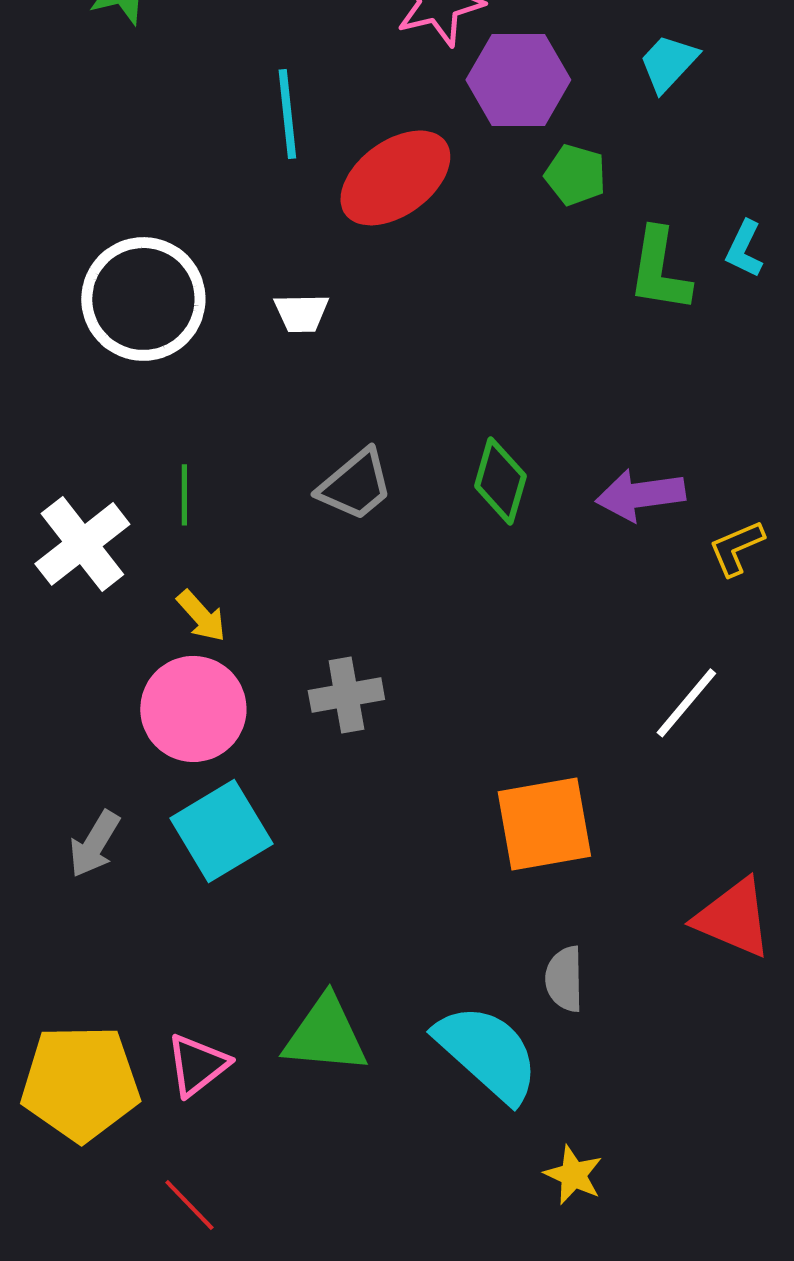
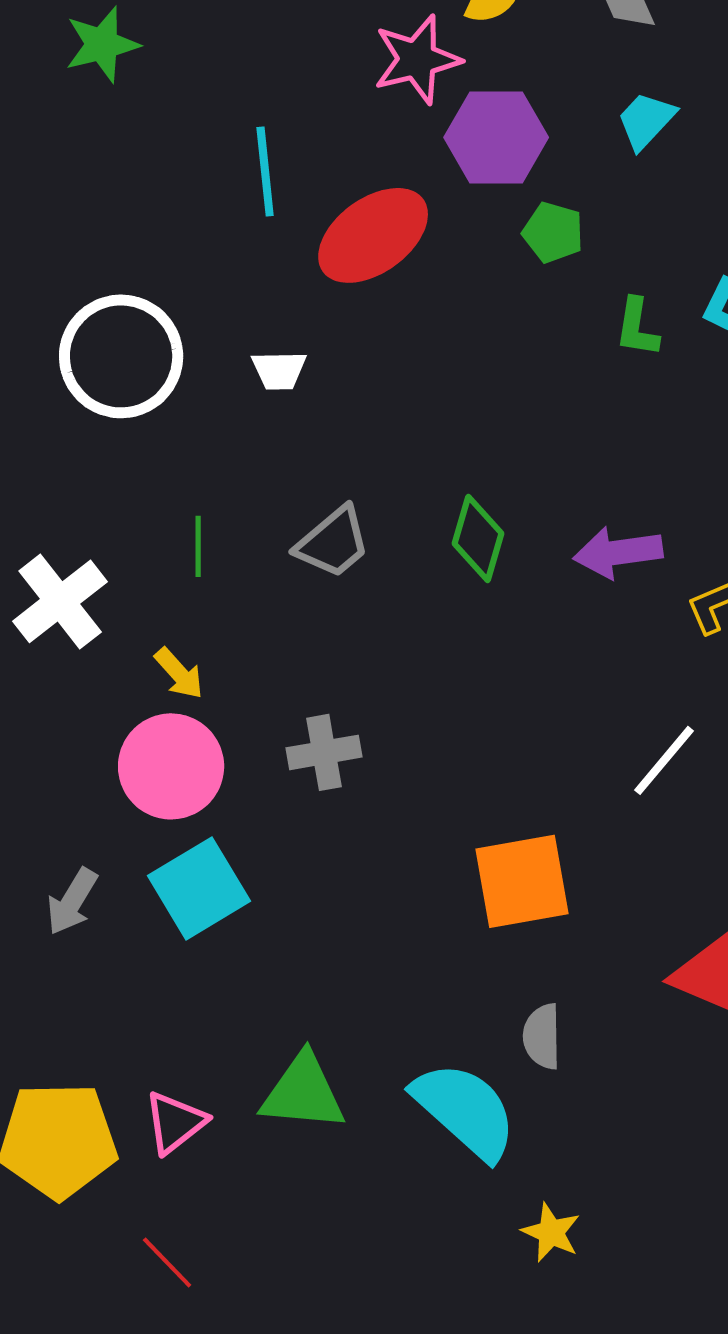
green L-shape: (659, 270) -> (637, 327), size x0.7
green line: (184, 495) -> (198, 546), moved

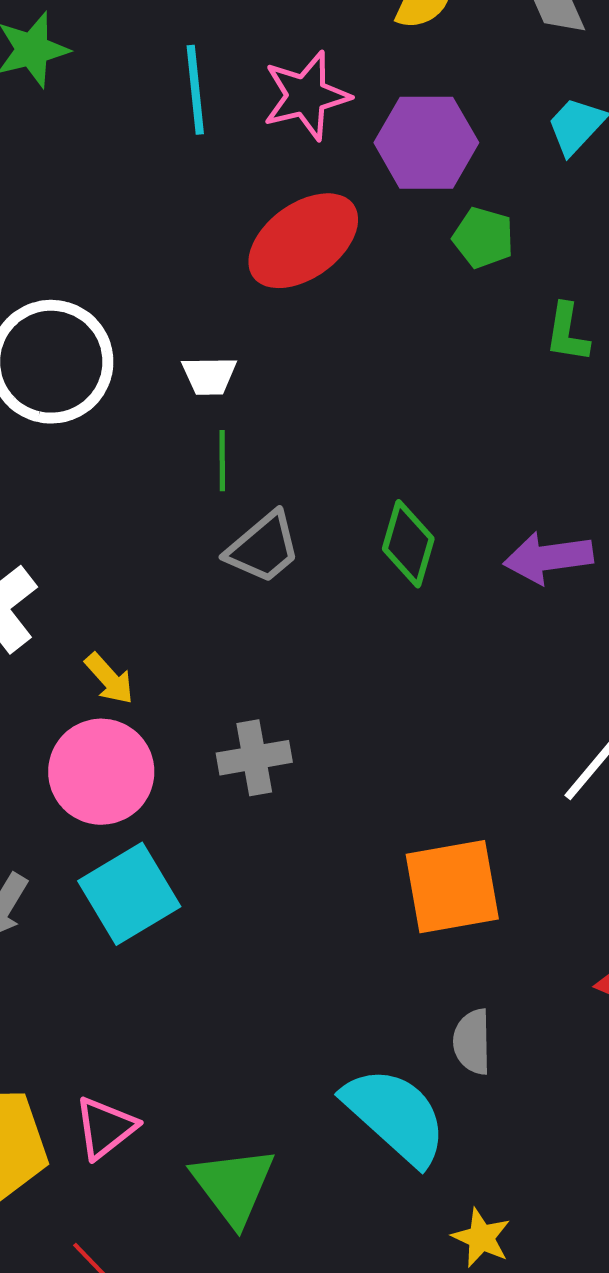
pink star: (417, 59) -> (306, 96), moved
cyan line: (265, 171) -> (195, 90), moved
green line: (198, 546) -> (222, 461), moved
green triangle: (303, 1092) -> (233, 1186), moved, turned 48

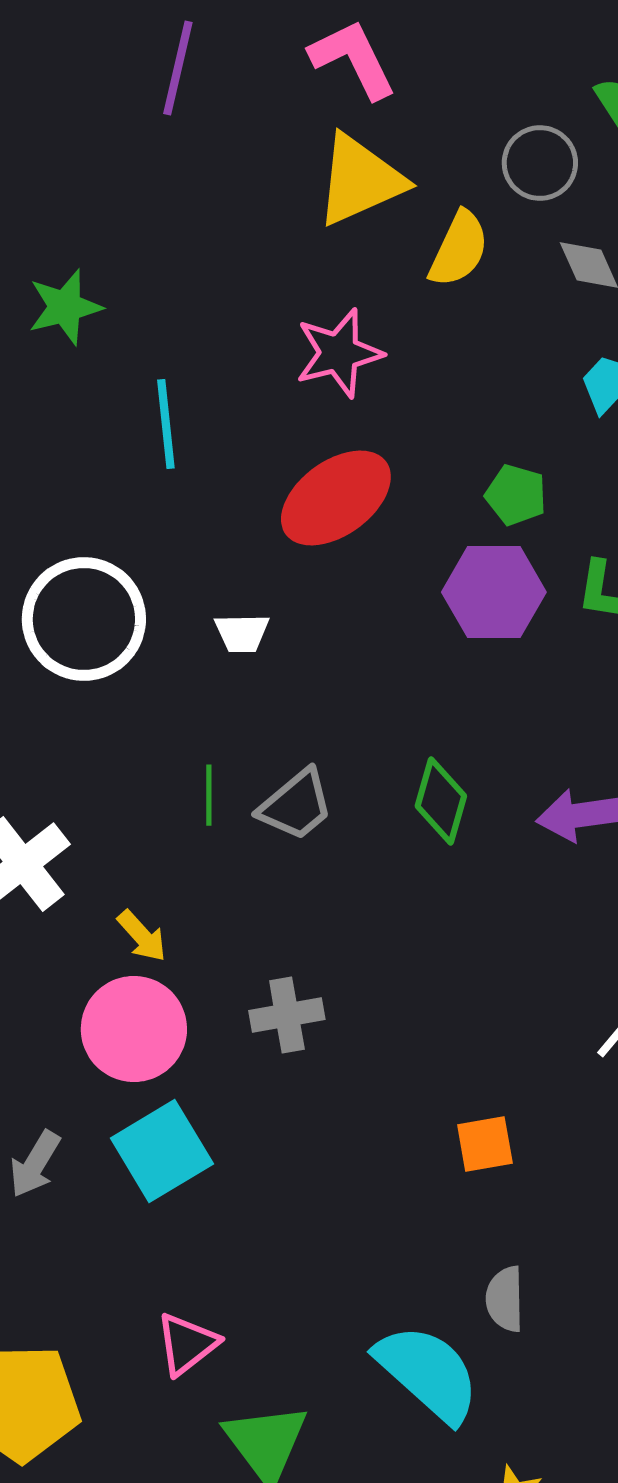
cyan line: (195, 90) -> (166, 424), moved
purple hexagon: (426, 143) -> (494, 592), moved
green line: (222, 461) -> (209, 795), moved
orange square: (452, 887) -> (485, 1144), size x0.6
pink triangle: (105, 1128) -> (187, 1344), moved

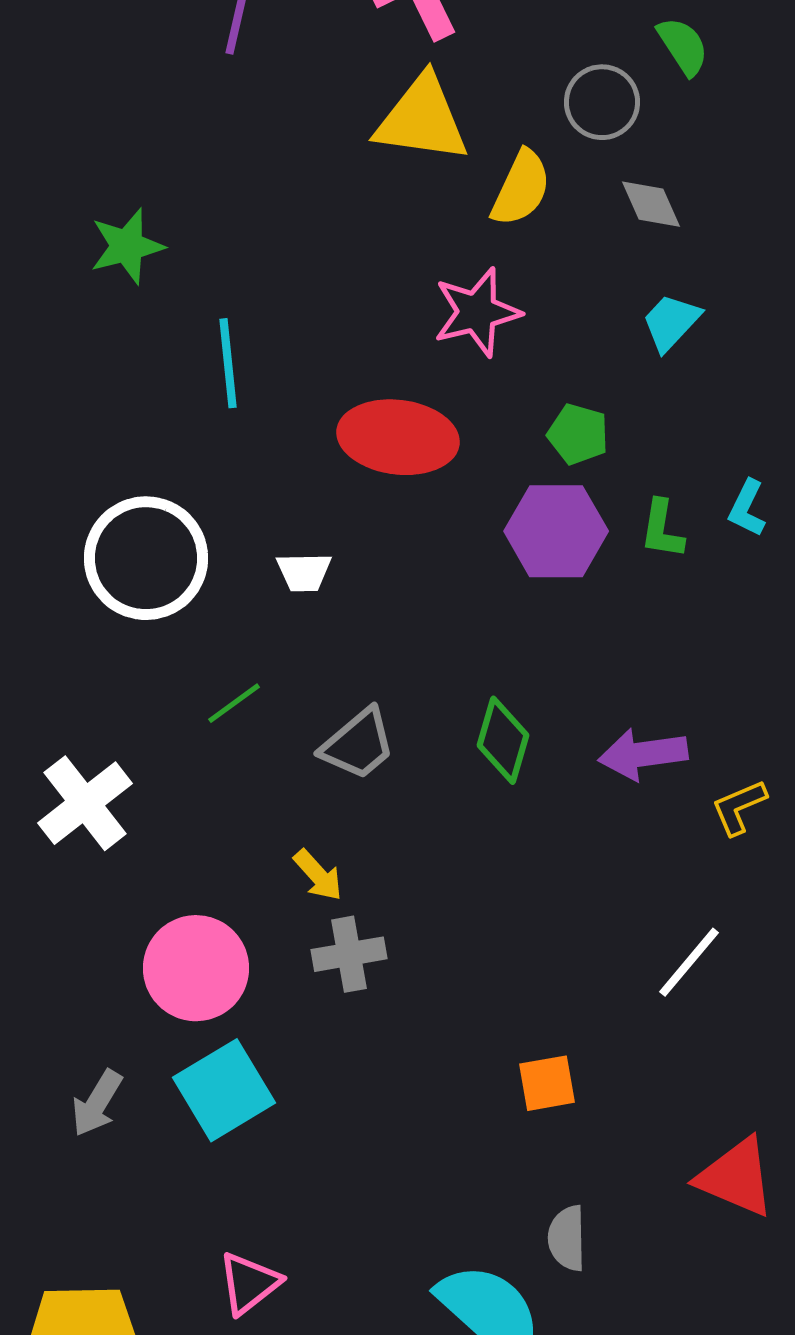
yellow triangle: (360, 180) -> (422, 119), turned 32
pink star: (339, 353) -> (477, 312), moved
red ellipse: (336, 498) -> (398, 437), turned 43
green line: (209, 795) -> (234, 703), moved, turned 54
yellow arrow: (142, 936) -> (318, 875), moved

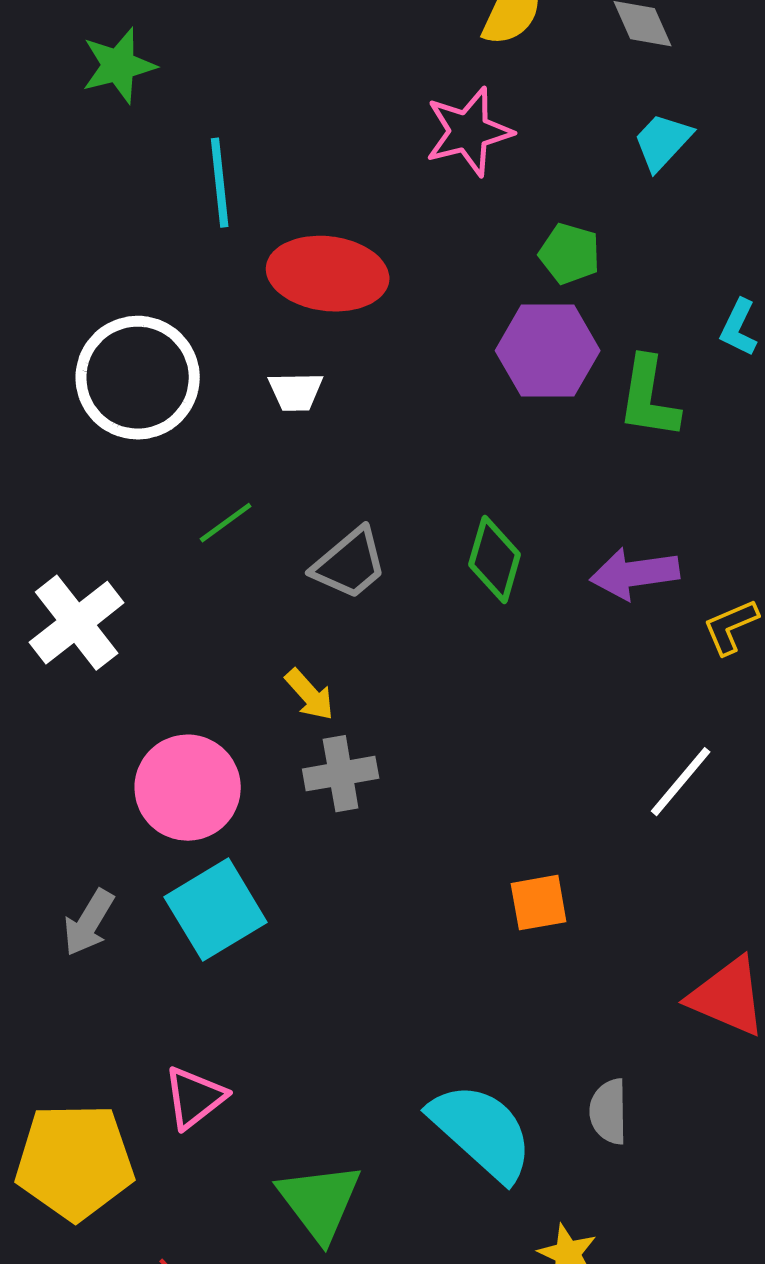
red ellipse: (398, 437) -> (328, 274), moved
green L-shape: (662, 529) -> (649, 398), moved, size x1.4
gray semicircle: (567, 1238) -> (609, 1112), moved
pink triangle: (249, 1283) -> (195, 1098), moved

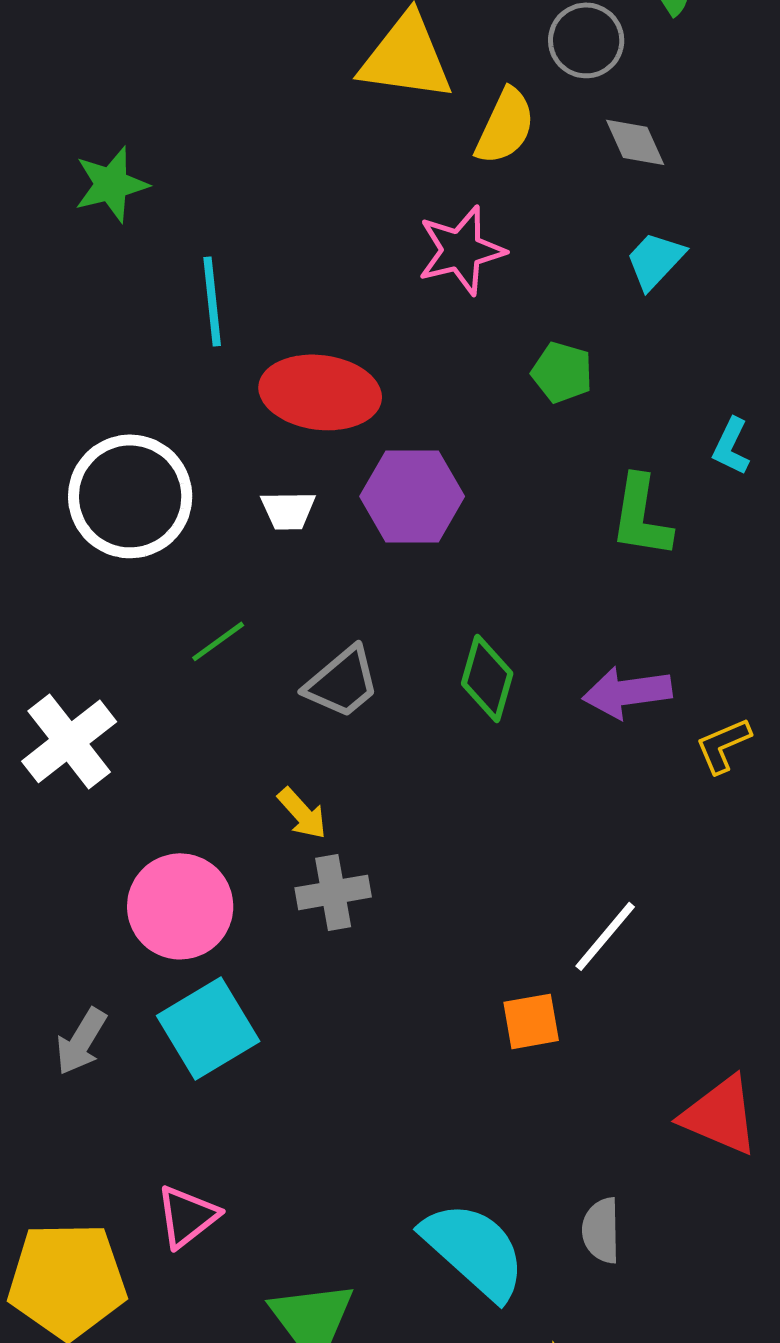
purple hexagon: (548, 351) -> (412, 496), moved
white line: (681, 782) -> (605, 936), moved

